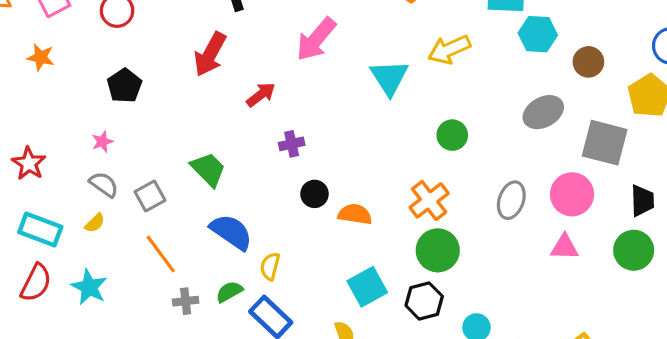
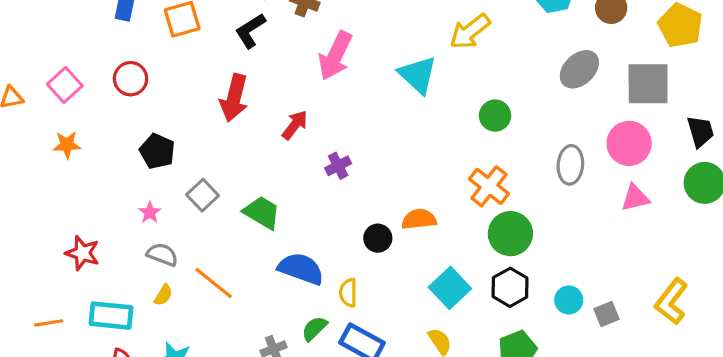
black circle: (315, 194) -> (378, 238), moved
gray square: (150, 196) -> (203, 195), moved
orange line: (161, 254) -> (214, 283), moved

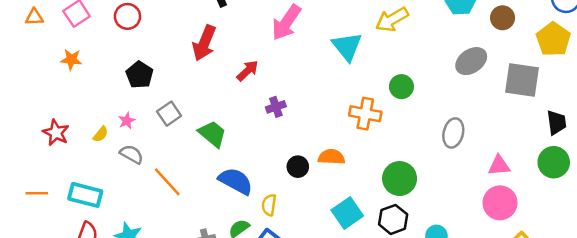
pink circle: (629, 143) -> (500, 203), moved
orange cross: (489, 186) -> (365, 114), moved, turned -36
red star: (83, 253) -> (56, 133), moved
yellow semicircle: (163, 295) -> (101, 134), moved

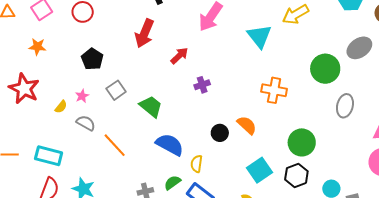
green circle: (401, 87) -> (325, 69), moved, size x1.5
red star: (56, 133) -> (24, 89), moved, size x1.4
orange semicircle: (331, 157) -> (247, 125), turned 40

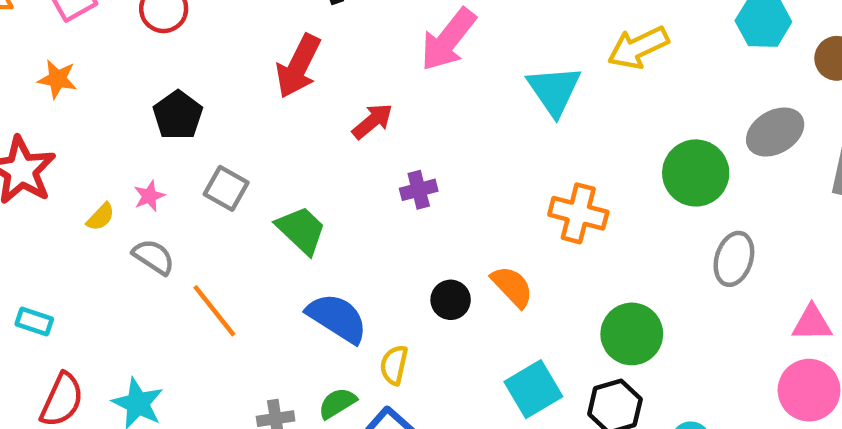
gray square: (116, 90) -> (226, 188), turned -30
cyan rectangle: (49, 156) -> (34, 322), moved, size x0.6

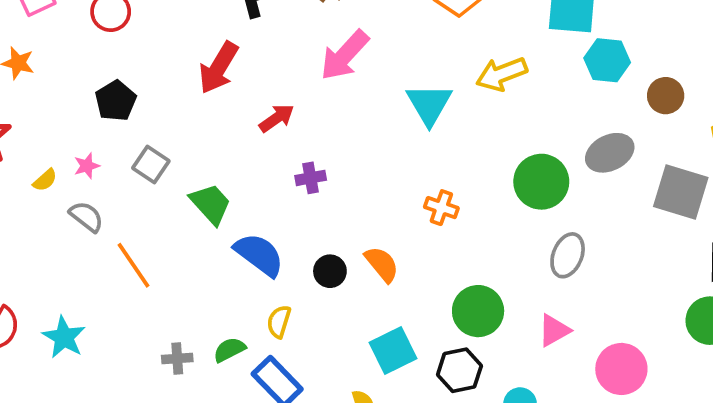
orange cross: (578, 213) -> (441, 208), size x0.7
blue semicircle: (337, 318) -> (259, 255), moved
pink triangle: (812, 323) -> (554, 330), moved, turned -33

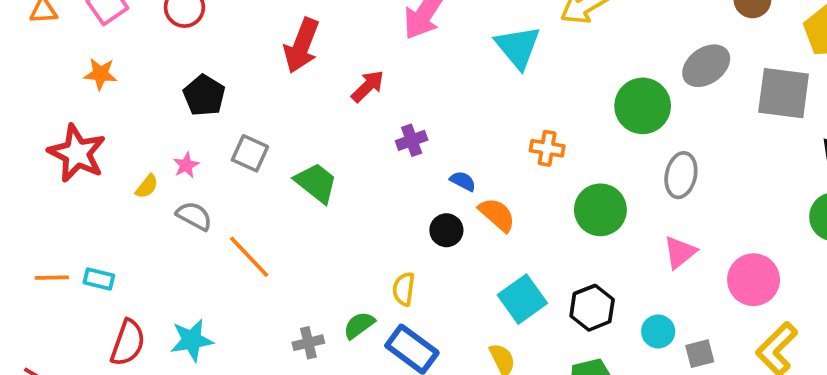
blue semicircle: (259, 255) -> (463, 181), moved, size x0.5
green circle: (478, 311) -> (600, 210), moved
cyan star: (64, 337) -> (192, 340), turned -30

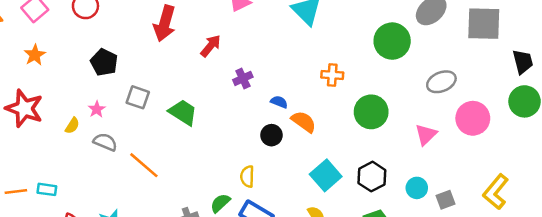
orange star: (101, 74) -> (35, 55), turned -30
gray ellipse: (681, 175) -> (441, 82), moved, turned 60
pink circle: (754, 280) -> (473, 118), moved

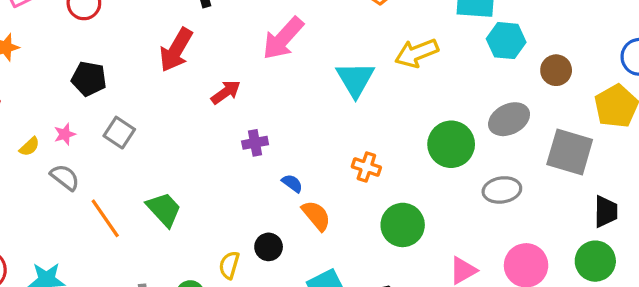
black pentagon: (104, 62) -> (89, 79), turned -30
gray ellipse: (441, 82) -> (502, 190), moved
green trapezoid: (183, 112) -> (164, 209), moved
black circle: (271, 135) -> (269, 247), moved

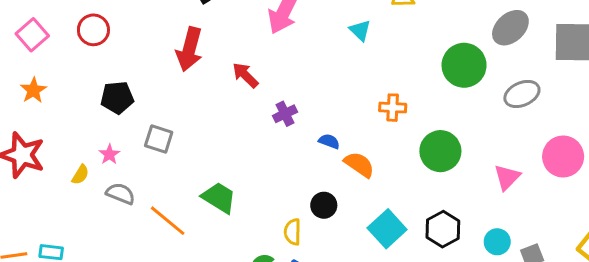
cyan triangle: (355, 79) -> (360, 30), size x0.6
red arrow: (226, 92) -> (245, 75), turned -84

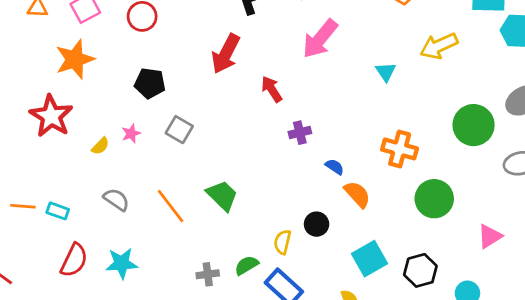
orange star: (33, 90) -> (75, 59), size x1.6
orange cross: (393, 108) -> (400, 149), size x1.4
gray semicircle: (120, 194) -> (116, 200), moved

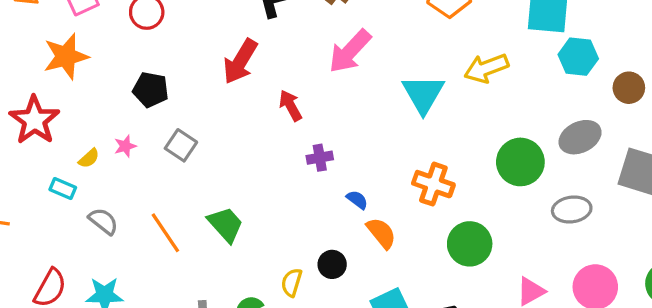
cyan triangle: (386, 72) -> (423, 94), size x1.8
cyan rectangle: (58, 211) -> (63, 189), moved

